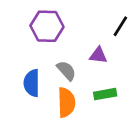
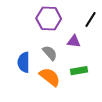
purple hexagon: (47, 26) -> (49, 18), moved
orange semicircle: (66, 102) -> (50, 77), turned -50

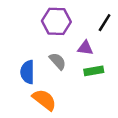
green rectangle: (79, 71) -> (94, 71), moved
orange semicircle: (50, 77) -> (44, 100), moved

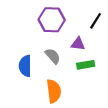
orange semicircle: (44, 100) -> (54, 91), moved, turned 45

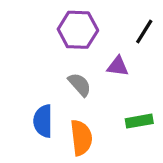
green rectangle: (86, 65) -> (139, 121), moved
blue semicircle: (25, 66) -> (43, 121), moved

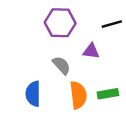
black line: (144, 31) -> (112, 24), turned 42
orange semicircle: (81, 138) -> (78, 95), moved

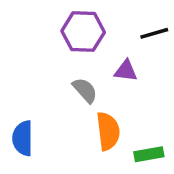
blue semicircle: (33, 94) -> (23, 138), moved
green rectangle: (108, 94) -> (149, 154), moved

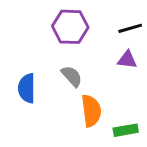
purple triangle: (126, 71) -> (127, 60), moved
blue semicircle: (23, 138) -> (27, 88), moved

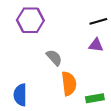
purple hexagon: (70, 27) -> (30, 20), moved
blue semicircle: (27, 88) -> (20, 95), moved

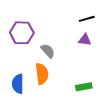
purple hexagon: (30, 20) -> (22, 33), moved
orange semicircle: (69, 84) -> (42, 74), moved

